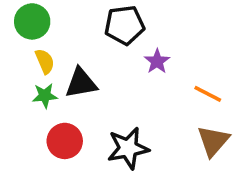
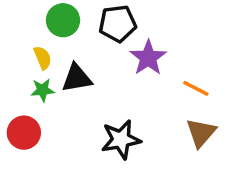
green circle: (32, 21) -> (63, 20), moved
purple star: (157, 61) -> (148, 58), size x1.5
red circle: (65, 141) -> (24, 133), moved

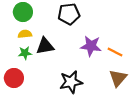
green circle: (63, 20) -> (23, 12), moved
yellow semicircle: (43, 58) -> (25, 34), turned -72
purple star: (148, 58) -> (91, 46), moved, turned -30

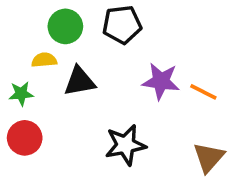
green circle: (23, 12) -> (65, 26), moved
green star: (25, 53) -> (21, 94), moved
brown triangle: (118, 78) -> (209, 157), moved

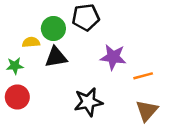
green circle: (65, 26) -> (53, 29), moved
orange line: (203, 92) -> (143, 76), moved, turned -42

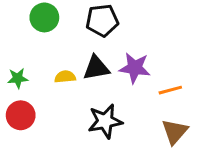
green circle: (53, 29) -> (44, 17), moved
yellow semicircle: (31, 42) -> (65, 77), moved
black triangle: (56, 57) -> (96, 68), moved

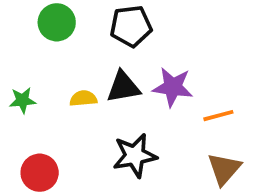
red circle: (21, 115) -> (40, 173), moved

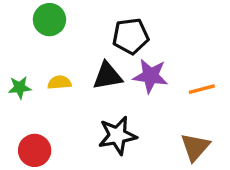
black pentagon: (131, 26) -> (131, 36), moved
yellow semicircle: (83, 98) -> (59, 83), moved
orange line: (218, 116) -> (202, 89), moved

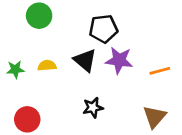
black triangle: (107, 76) -> (85, 60), turned 50
black star: (117, 136) -> (93, 108), size x0.7

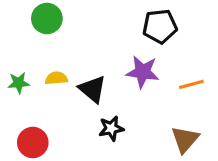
black pentagon: (103, 29) -> (160, 26), moved
black triangle: (85, 60) -> (92, 89), moved

